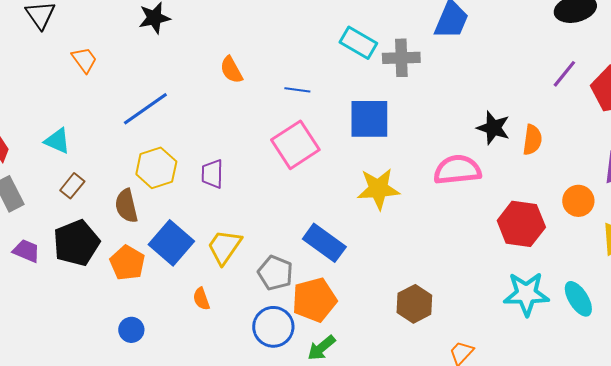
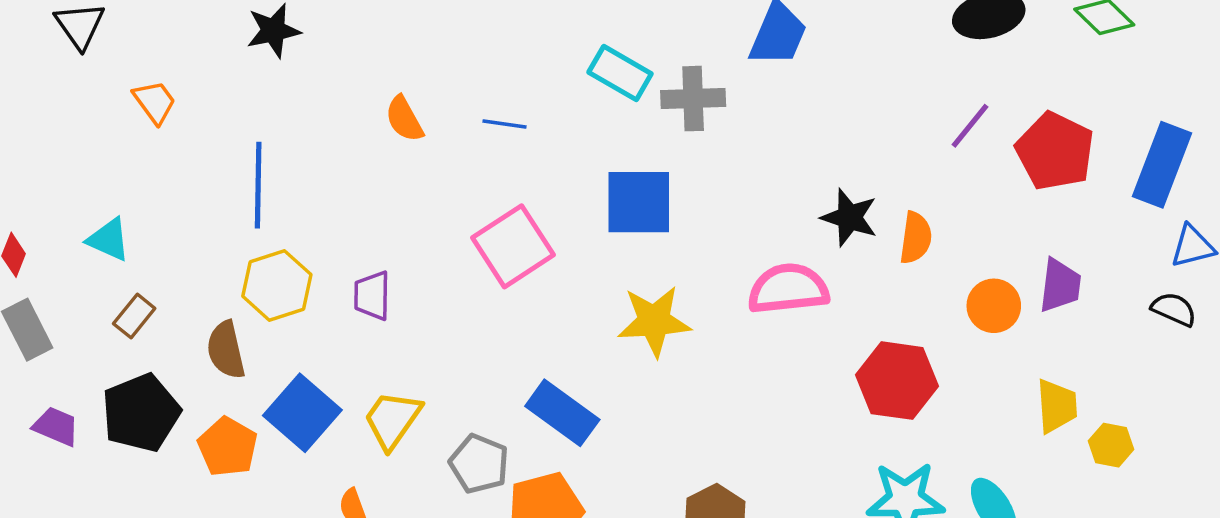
blue line: (297, 90) -> (505, 124), moved
blue line: (145, 109) -> (258, 185), turned -54
orange circle: (578, 201) -> (994, 306), moved

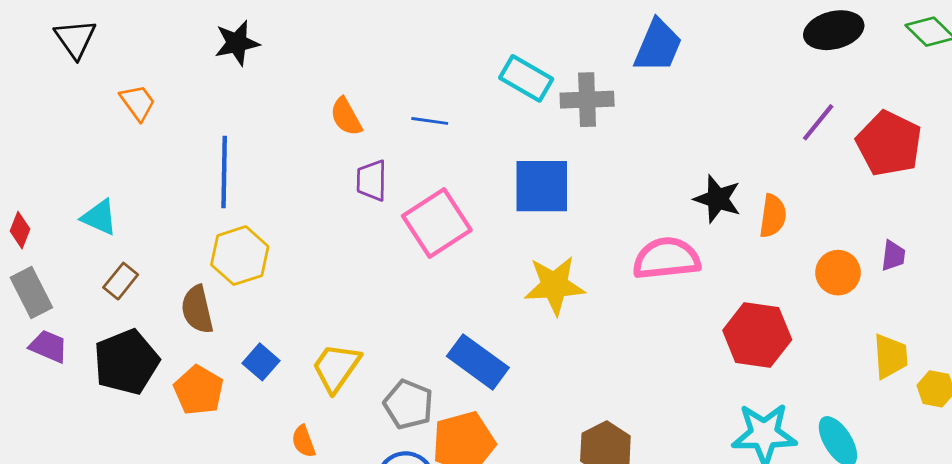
purple trapezoid: (1060, 285) -> (893, 256), size x0.7
purple trapezoid: (372, 296) -> (372, 180), moved
blue square: (302, 413) -> (261, 362), size x0.6
purple trapezoid: (56, 426) -> (48, 346), moved

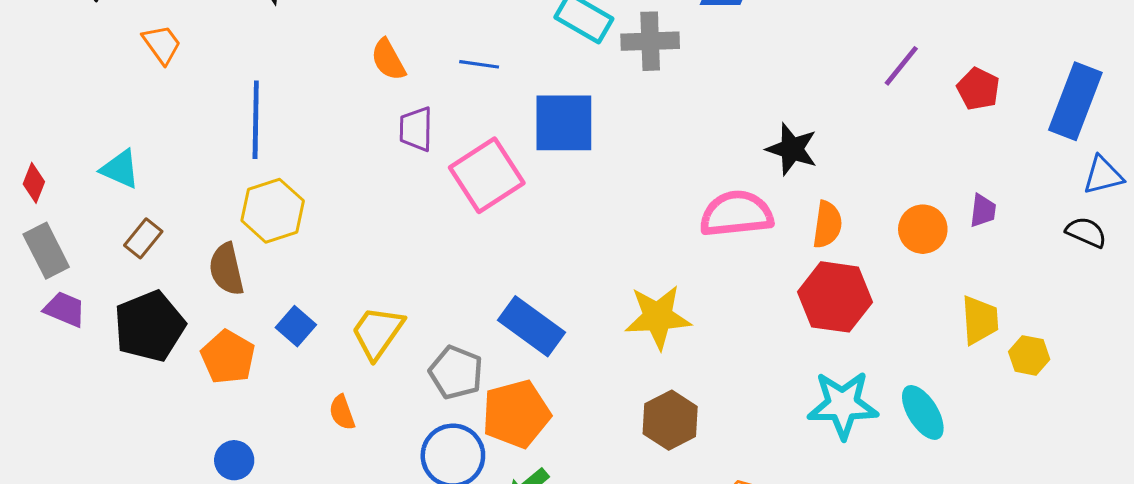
red pentagon: (889, 144) -> (978, 89), size x0.6
blue square: (542, 186) -> (564, 123), moved
orange semicircle: (773, 216) -> (827, 225), moved
yellow star: (554, 285) -> (658, 317), moved

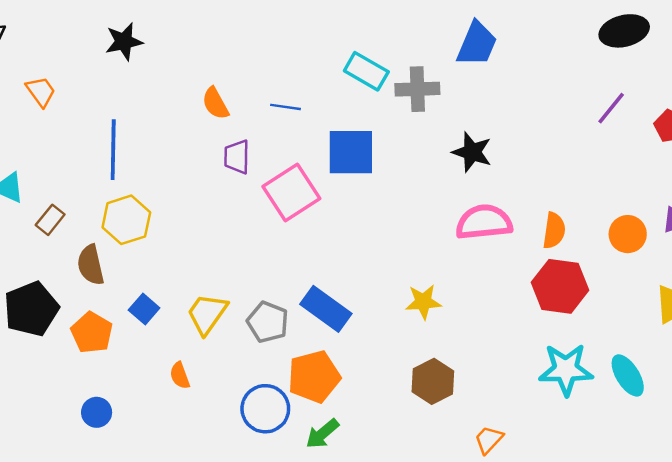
black star: (792, 149) -> (472, 152), moved
brown rectangle: (143, 238) -> (50, 220), moved
yellow star: (658, 317) -> (423, 302), size x0.7
gray pentagon: (456, 372) -> (268, 322), moved

